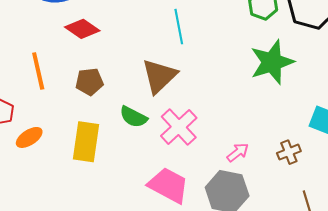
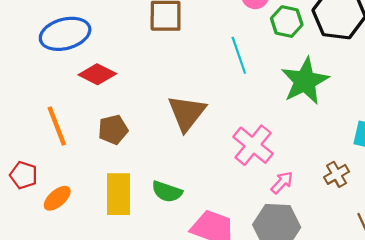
cyan line: (179, 27) -> (239, 55), moved
green semicircle: (133, 117) -> (167, 192), moved
pink cross: (179, 127) -> (253, 145), moved

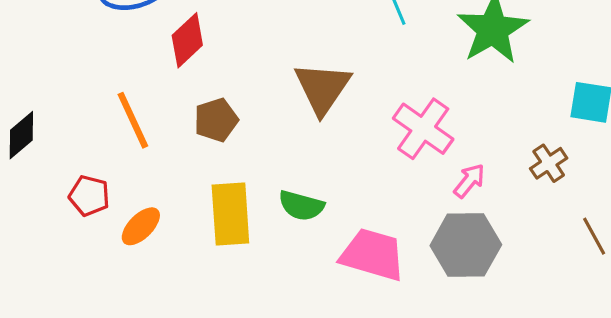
red diamond: (97, 74) -> (187, 40), turned -66

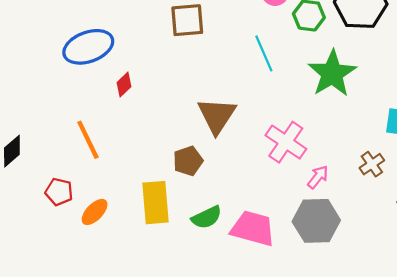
red diamond: (187, 40) -> (124, 85), size x0.7
brown pentagon: (216, 120) -> (188, 161), moved
green semicircle: (301, 206) -> (207, 217), moved, turned -40

